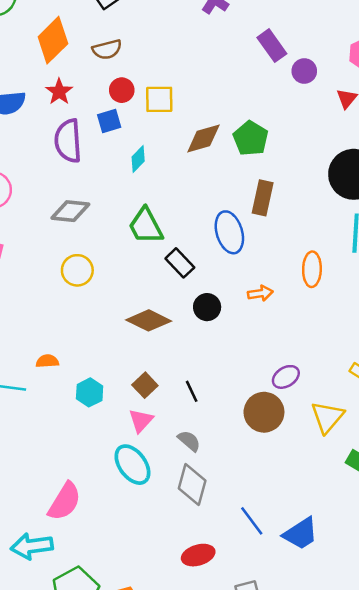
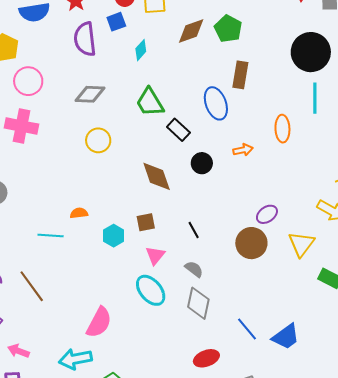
brown diamond: (149, 320) -> (157, 176), turned 48
brown square: (145, 385) -> (146, 222), moved, turned 36

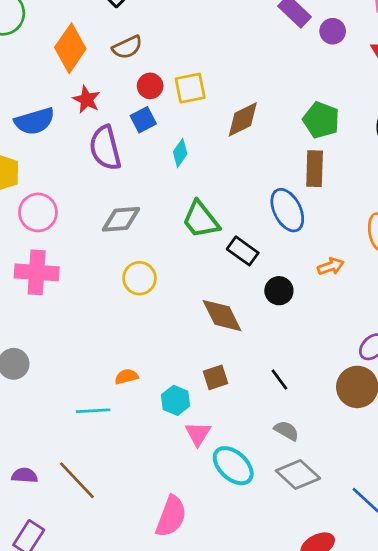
green pentagon: (228, 29) -> (321, 120), moved
pink triangle: (155, 255) -> (198, 434), moved
gray diamond: (198, 303) -> (298, 474), turned -52

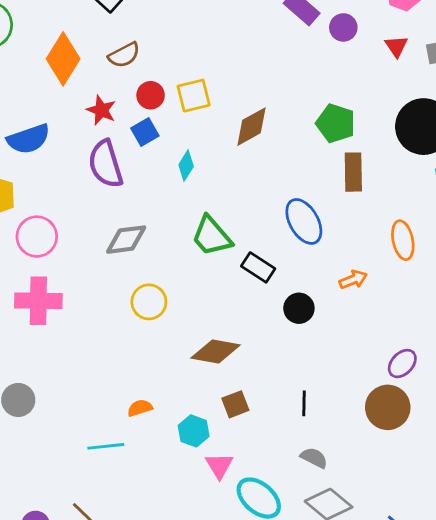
red star: (87, 100) -> (101, 110), moved
brown rectangle: (315, 169) -> (353, 172), moved
brown diamond: (222, 316) -> (216, 352), moved, turned -51
black line: (279, 380) -> (304, 403), turned 40

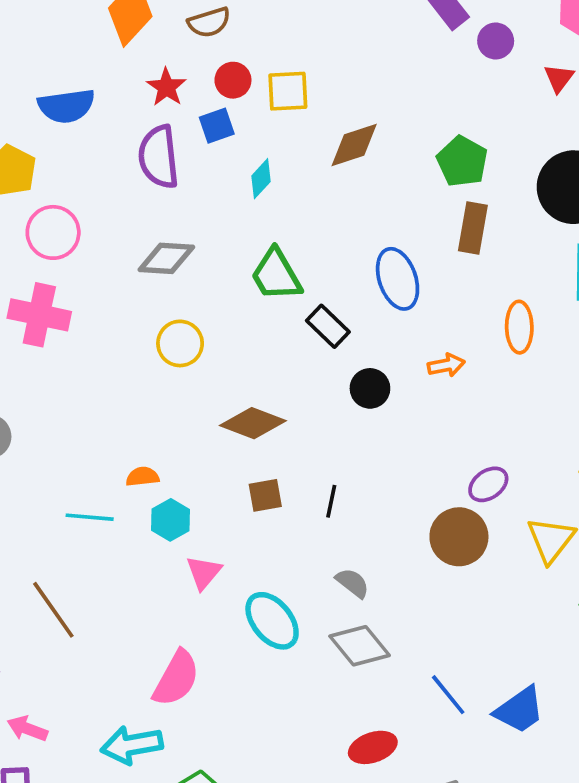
black line: (304, 403) -> (331, 501), moved
cyan hexagon: (194, 431) -> (171, 520), moved
pink triangle: (219, 466) -> (204, 572), moved

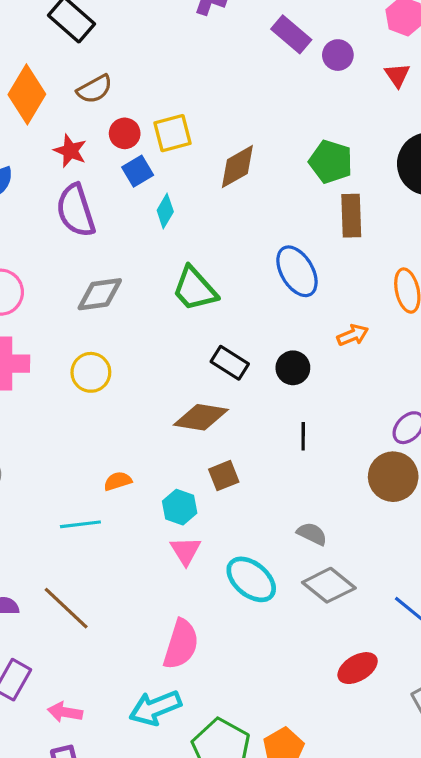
blue square: (217, 126) -> (138, 171), moved
black rectangle: (328, 326) -> (230, 363), moved
yellow circle: (180, 343) -> (91, 372), moved
black line: (331, 501) -> (303, 436), moved
cyan hexagon: (171, 520) -> (180, 507), moved

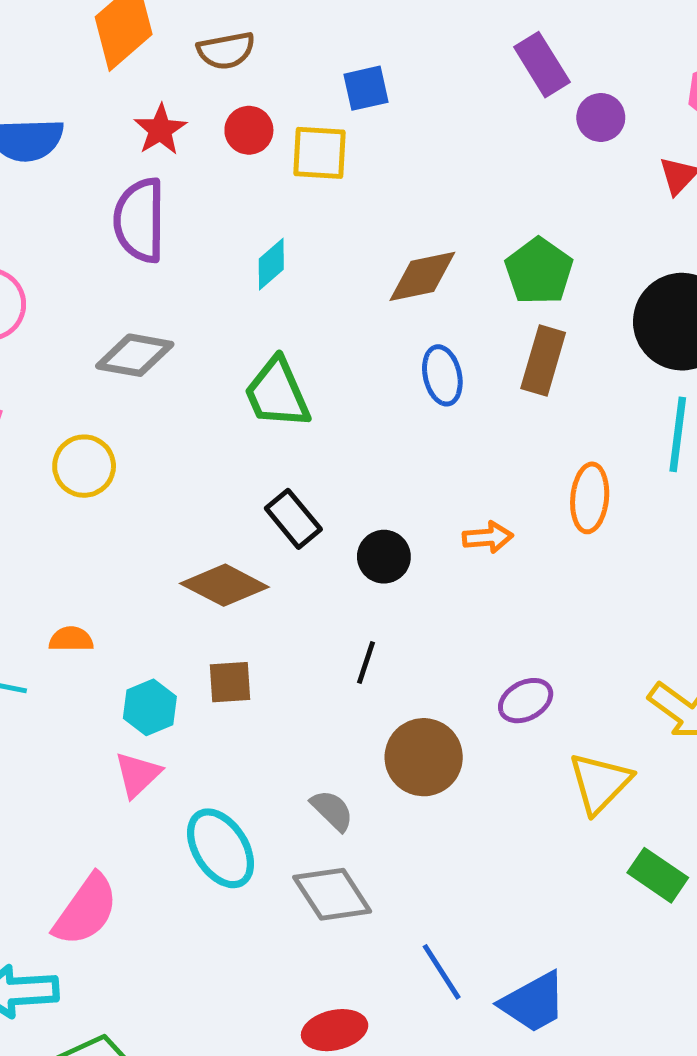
brown diamond: (237, 167) -> (422, 276), moved
blue square: (138, 171) -> (366, 88), moved
blue ellipse: (297, 271) -> (442, 375), moved, size x0.7
brown circle: (393, 477) -> (424, 757), moved

